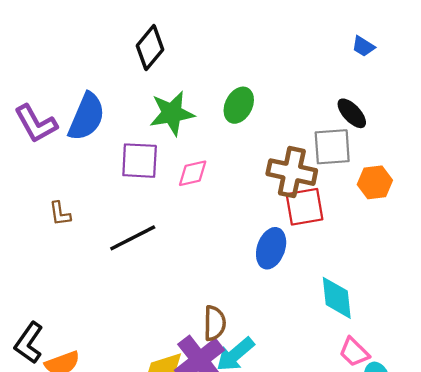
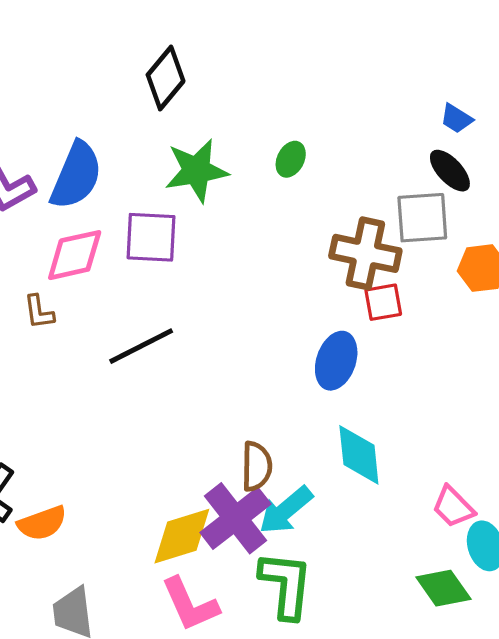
blue trapezoid: (363, 46) -> (456, 119), moved
green ellipse: (239, 105) -> (291, 159), size x0.7
pink diamond: (193, 173) -> (75, 255), moved, size x1.4
red square: (305, 207) -> (383, 302), size x0.7
cyan diamond: (337, 298) -> (359, 455), moved

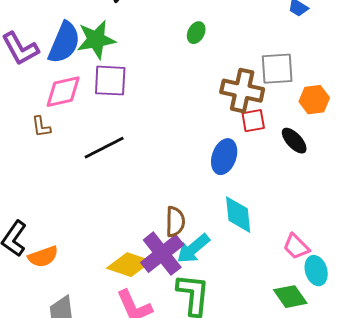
green star: (196, 171) -> (96, 40), moved
black ellipse: (450, 171) -> (294, 141), moved
yellow diamond: (182, 536) -> (129, 265), turned 36

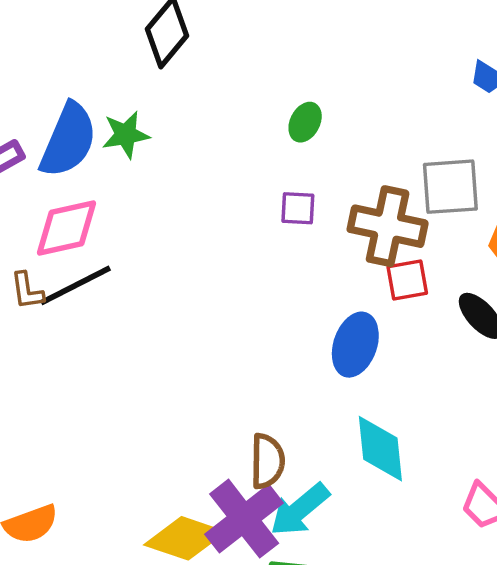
green star: (96, 40) -> (126, 135), size x0.7
purple square: (110, 81) -> (298, 208), moved, size x0.6
black line: (104, 148) -> (75, 285), moved

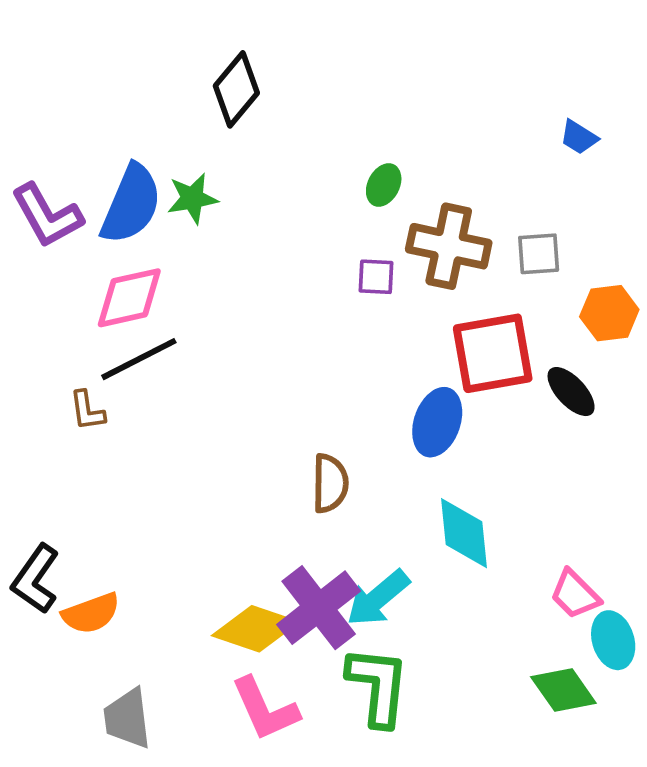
gray square: (450, 187) -> (539, 254), size x0.7
brown cross: (388, 226) -> (449, 246), moved
red square: (407, 280) -> (493, 353), size x1.8
brown L-shape: (27, 291) -> (87, 411), moved
brown semicircle: (267, 461) -> (330, 483), moved

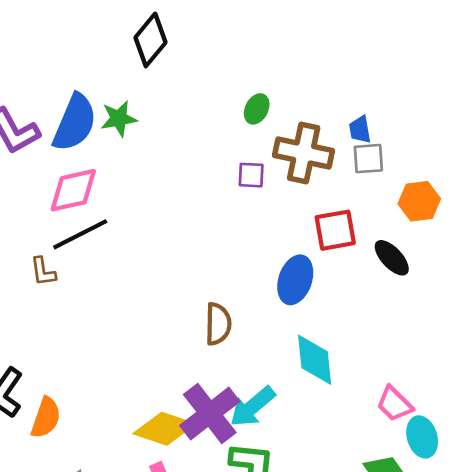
blue trapezoid: (579, 137) -> (360, 130), moved, turned 48
red square: (493, 353) -> (335, 230), size x0.7
orange semicircle: (91, 613) -> (46, 418), turned -51

